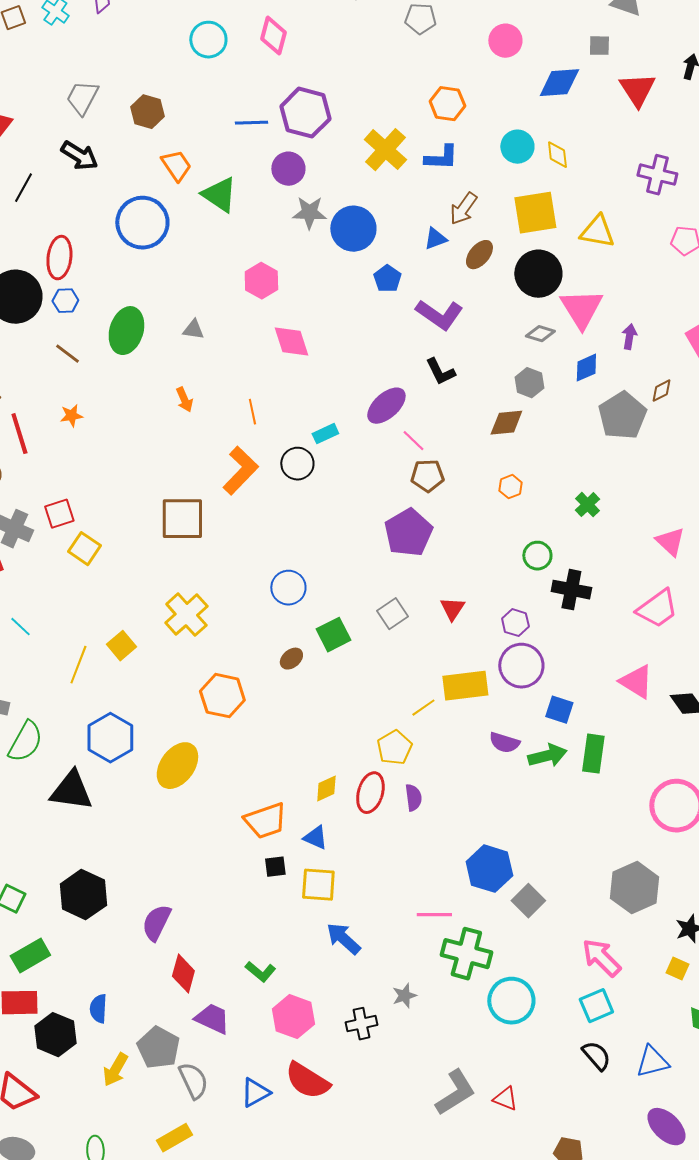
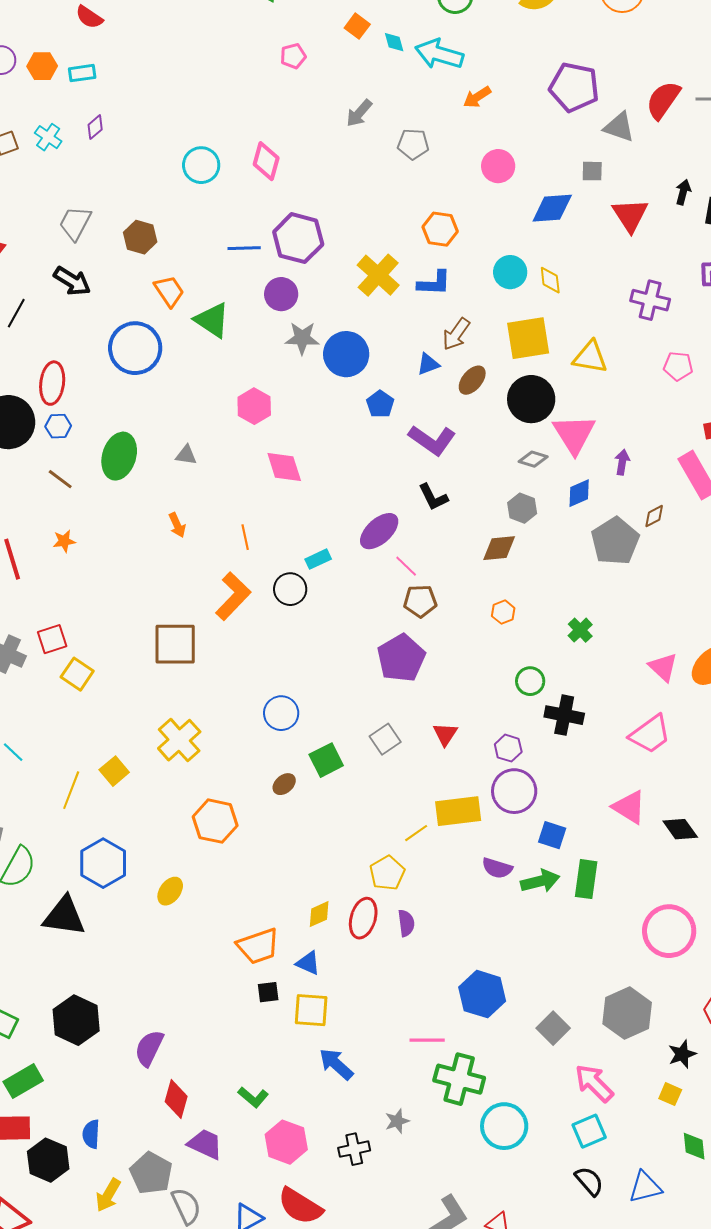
yellow ellipse: (177, 766) -> (170, 891), size x0.6
gray square: (528, 901) -> (553, 1028), moved

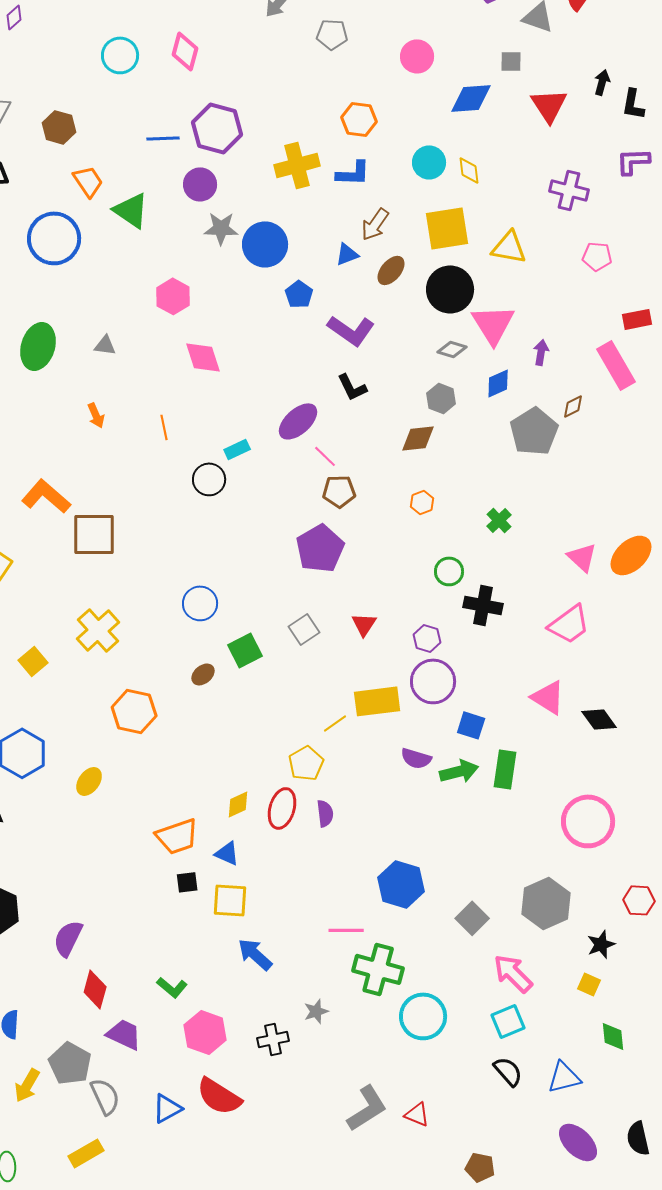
yellow cross: (378, 275) -> (297, 165), turned 33
orange L-shape: (233, 596) -> (46, 496), moved, turned -93

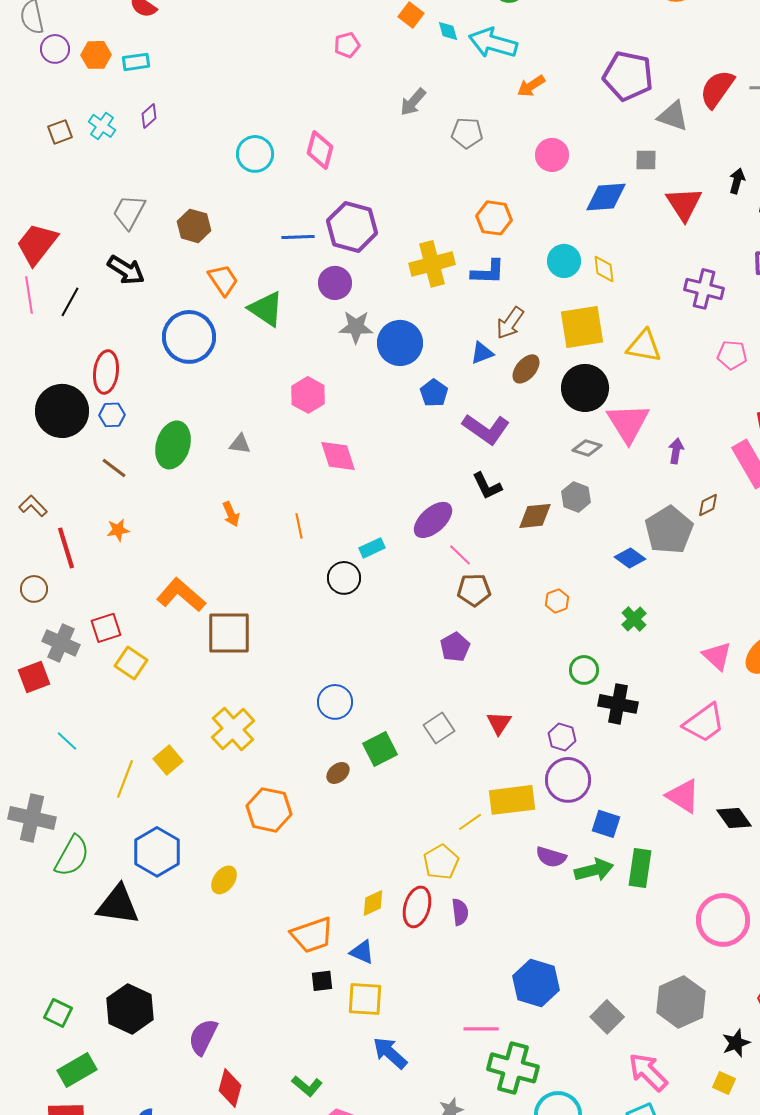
blue diamond: (498, 383) -> (630, 558), moved, turned 60
brown diamond: (418, 438) -> (535, 516), moved
purple pentagon: (320, 548) -> (455, 647), size x0.6

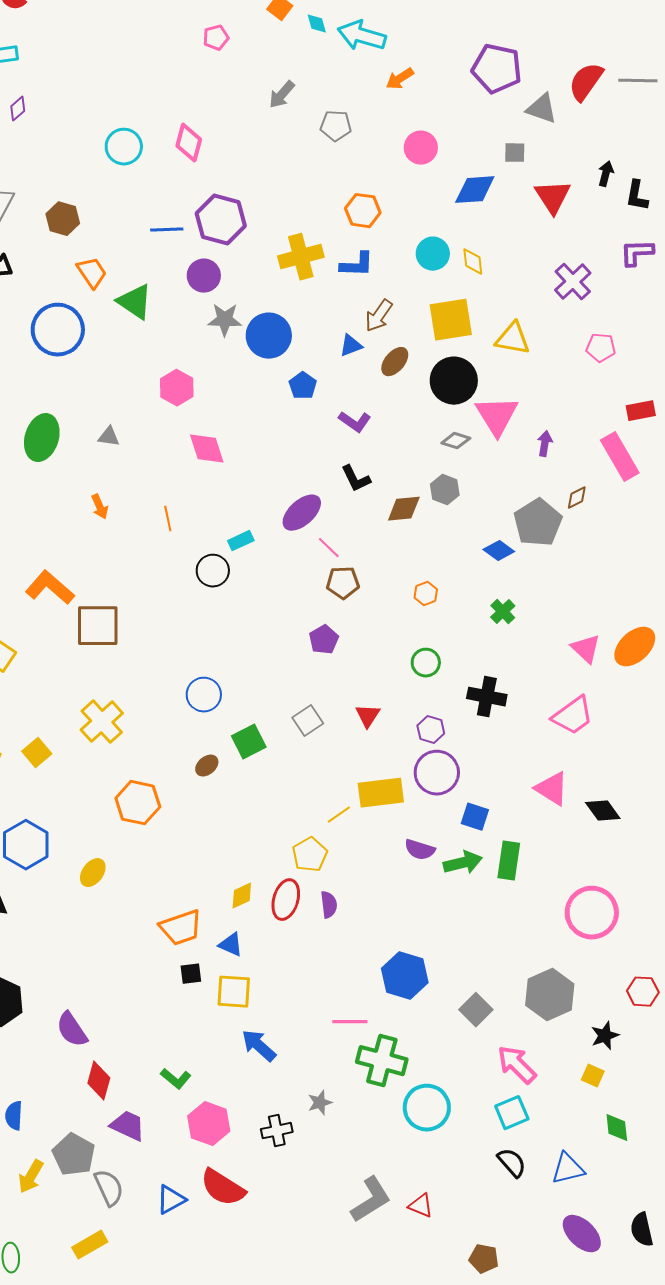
purple cross: (704, 289) -> (573, 282), turned 33
purple L-shape: (486, 429) -> (355, 422), size x0.7
green circle: (584, 670) -> (426, 663), moved
purple semicircle: (203, 1037) -> (72, 1030), turned -60

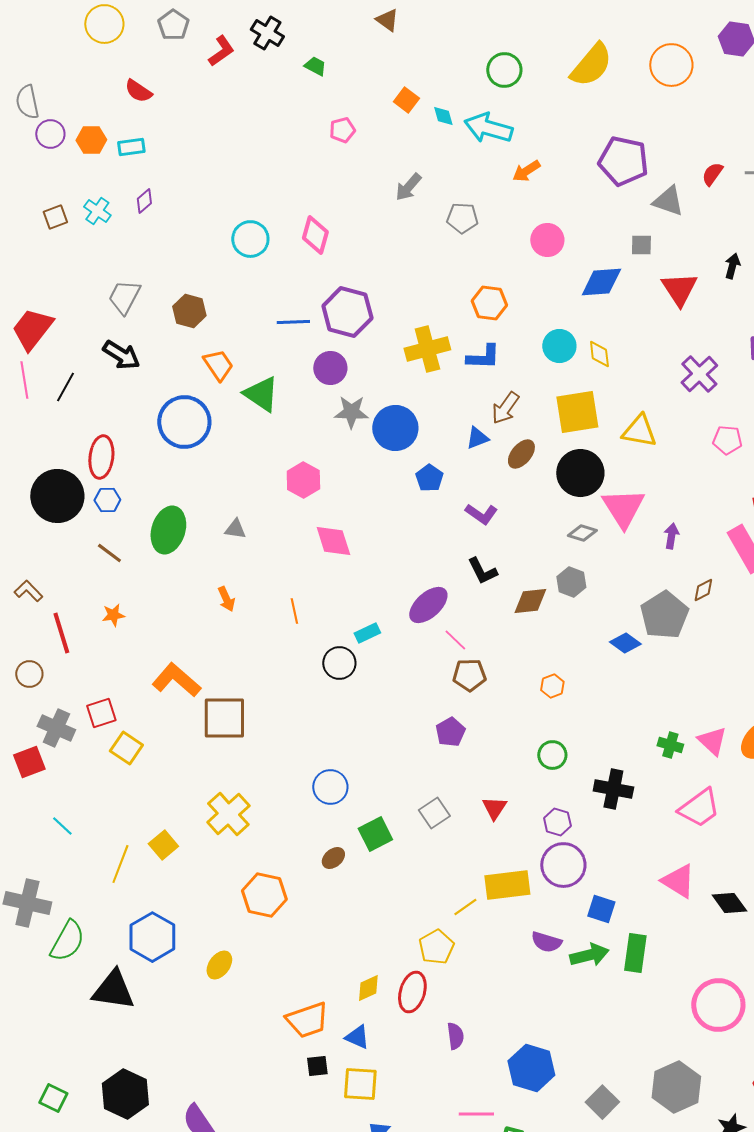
red semicircle: (586, 82) -> (712, 174), size x0.6
green cross: (503, 612) -> (670, 745), moved, turned -30
purple semicircle: (329, 905) -> (455, 1036), moved

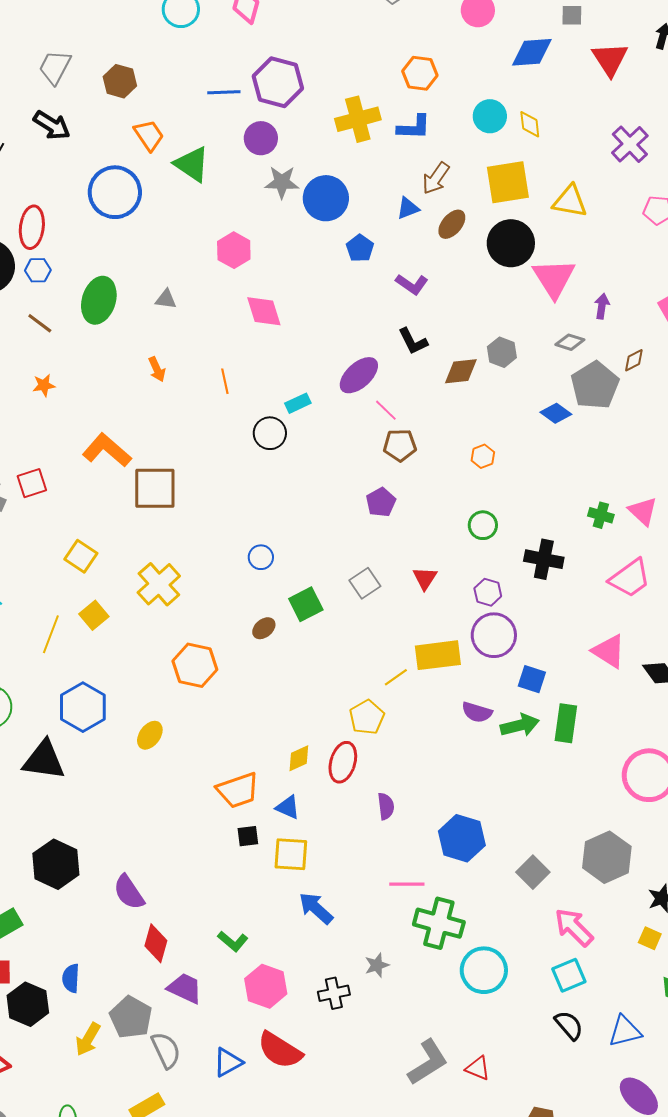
gray diamond: (582, 533) -> (570, 342), moved
yellow square: (126, 748) -> (81, 556), moved
blue circle: (330, 787) -> (261, 557), size x0.7

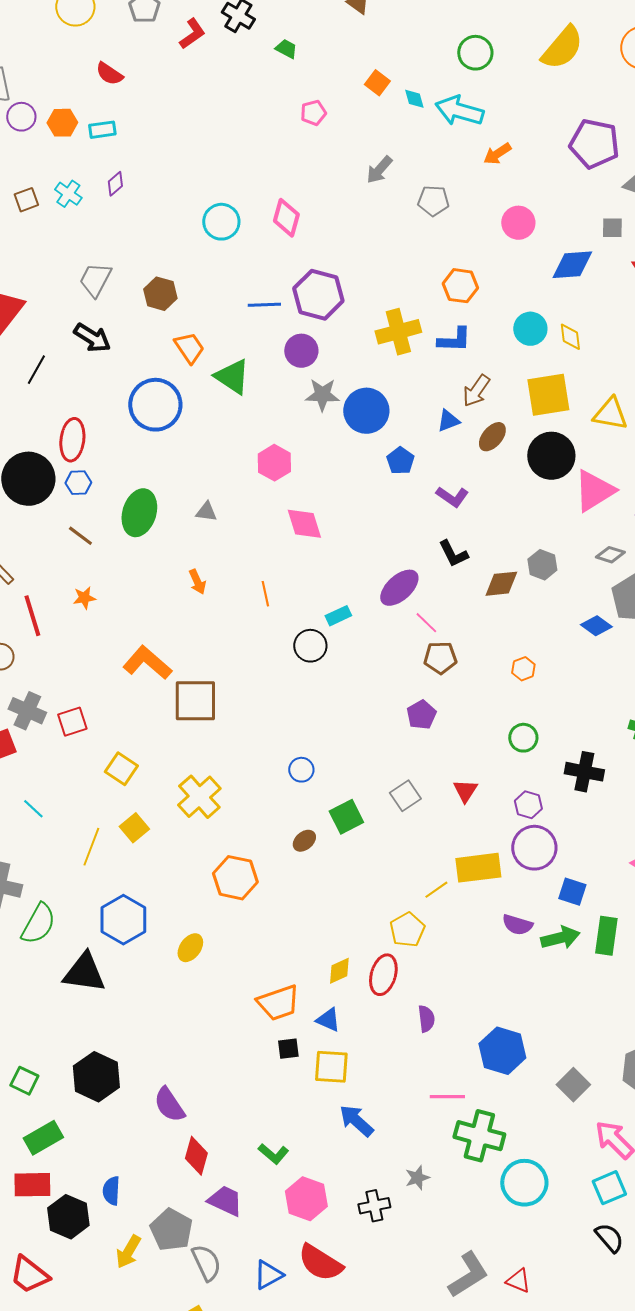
pink triangle: (554, 278) -> (594, 491), turned 30
red square: (32, 483) -> (72, 722), moved

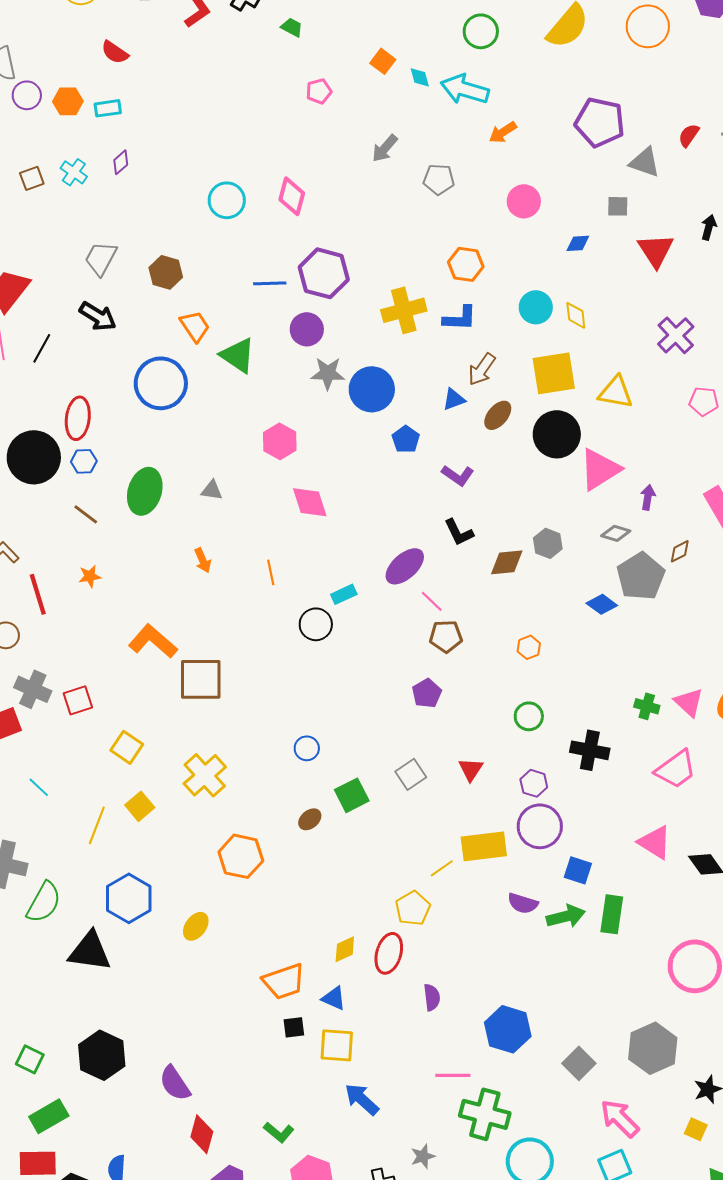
blue diamond: (572, 265) -> (578, 243), size x0.6

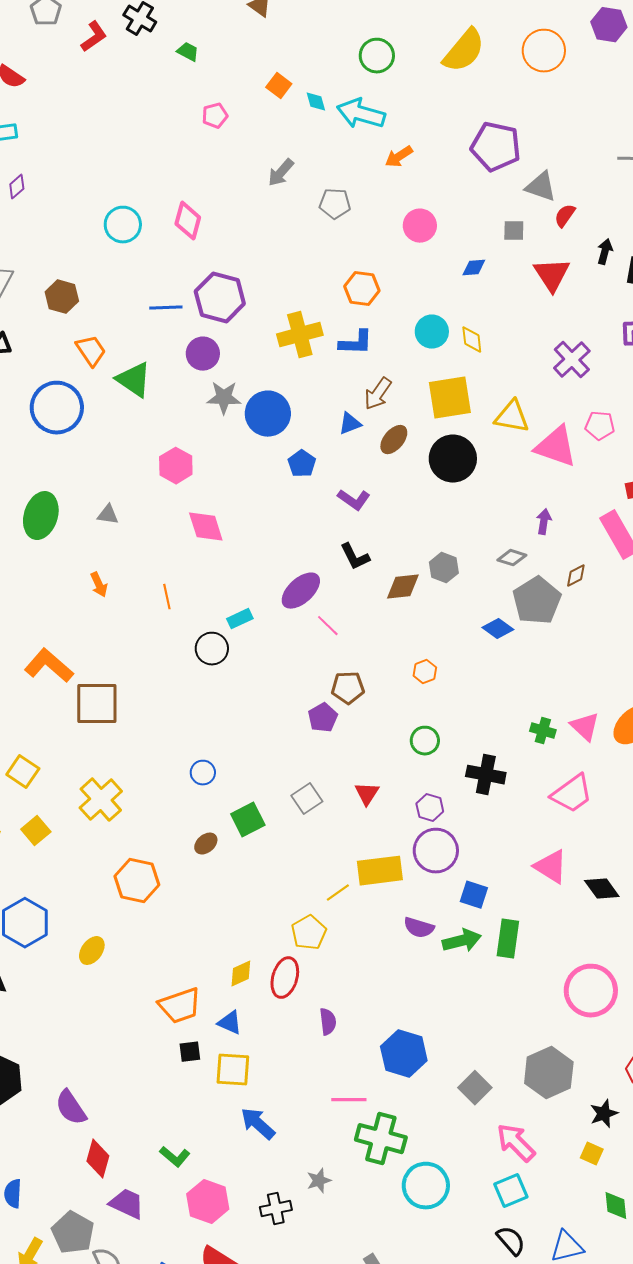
red semicircle: (689, 135) -> (565, 216), moved
pink triangle: (600, 469) -> (556, 447), moved, turned 51
brown pentagon: (446, 636) -> (348, 688), moved

